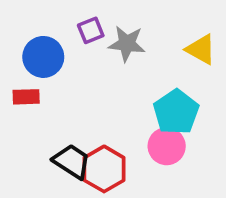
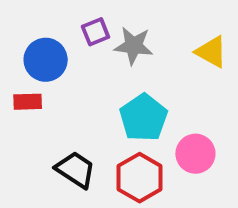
cyan pentagon: (176, 112) -> (144, 118), moved
pink circle: (167, 146) -> (195, 154), moved
red hexagon: (104, 169) -> (140, 178), moved

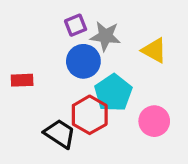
yellow triangle: (211, 52) -> (154, 50), moved
blue circle: (46, 60) -> (83, 61), moved
red hexagon: (140, 178) -> (90, 115), moved

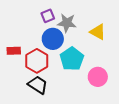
red hexagon: (90, 115) -> (37, 61), moved

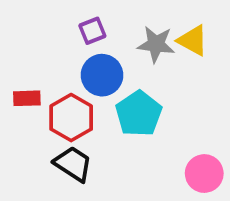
gray star: (67, 23) -> (156, 44), moved
yellow triangle: (98, 32) -> (193, 40), moved
pink circle: (98, 77) -> (204, 174), moved

